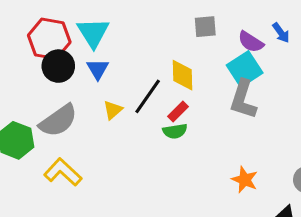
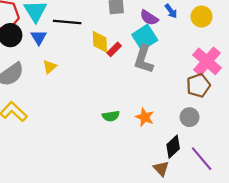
black line: (148, 96) -> (67, 22), moved, turned 60
red rectangle: (178, 112) -> (114, 49), moved
green semicircle: (175, 131) -> (111, 116), moved

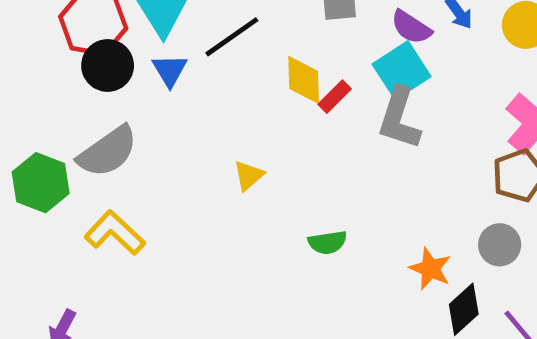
black line: (67, 22) -> (232, 37), turned -40
yellow triangle: (50, 67) -> (249, 175), moved
orange star: (145, 117) -> (430, 269), moved

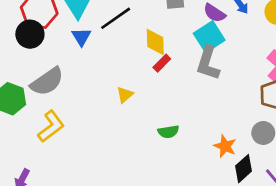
black circle: (108, 66) -> (30, 34), moved
red rectangle: (335, 97) -> (162, 63), moved
yellow L-shape: (115, 233) -> (51, 126), turned 100

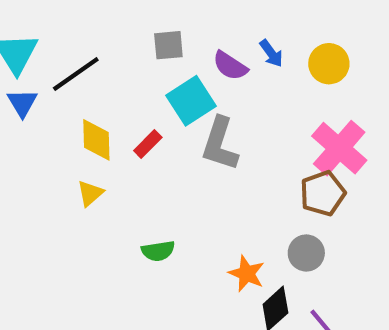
cyan square: (209, 37) -> (191, 101), moved
yellow diamond: (155, 42) -> (96, 140), moved

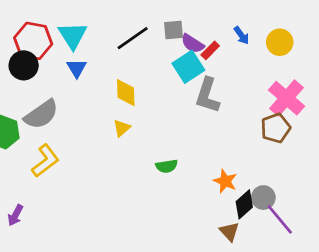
purple semicircle: (230, 66) -> (193, 44), moved
black line: (76, 74) -> (133, 38), moved
red rectangle: (148, 144) -> (210, 50), moved
gray circle: (306, 253) -> (263, 198), moved

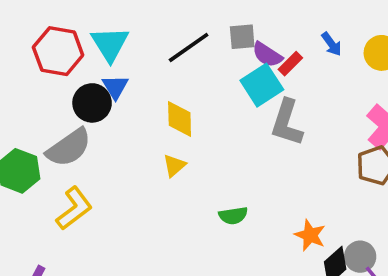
black circle: (24, 65) -> (92, 103), moved

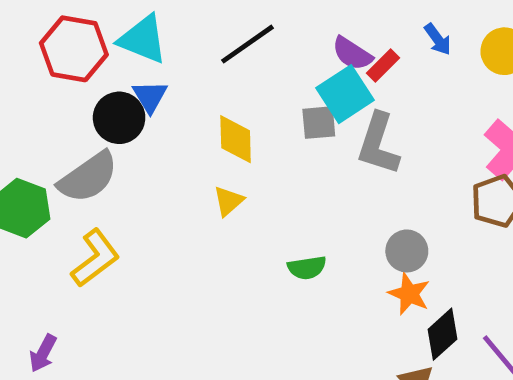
gray square: (242, 37) -> (319, 123), moved
cyan triangle: (110, 44) -> (143, 39), turned -36
gray circle: (360, 257) -> (407, 251), moved

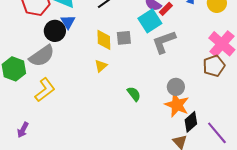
gray square: (319, 123) -> (124, 38), moved
gray L-shape: (378, 144) -> (164, 42), turned 52
green semicircle: (307, 268) -> (134, 94), turned -119
orange star: (409, 294) -> (177, 105), size x1.4

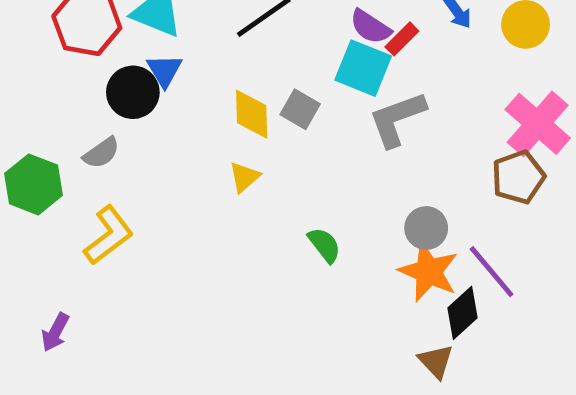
cyan square: (150, 21) -> (363, 68), turned -35
gray square: (124, 38) -> (300, 109), turned 35
gray semicircle: (42, 56) -> (101, 153), size x0.6
purple line: (217, 133) -> (492, 272), moved

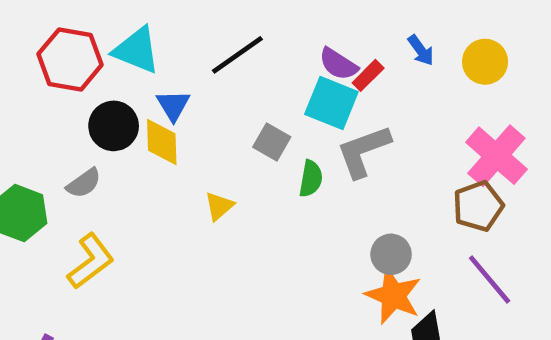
blue triangle: (164, 70) -> (173, 105), moved
yellow diamond: (252, 114) -> (162, 142), moved
green semicircle: (324, 245) -> (311, 179), moved, turned 48
purple line: (492, 272) -> (490, 280), moved

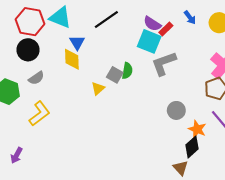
black circle: (114, 126) -> (28, 50), moved
gray square: (272, 142) -> (115, 75), moved
green semicircle: (311, 179) -> (127, 71), moved
orange star: (393, 296) -> (197, 129), moved, size x0.7

